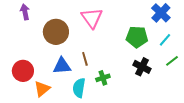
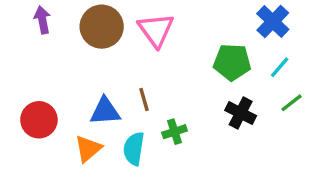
brown circle: (56, 32) -> (102, 27), moved
orange triangle: (42, 89) -> (88, 149), moved

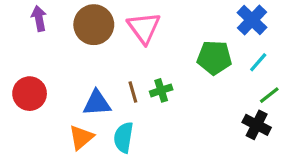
black cross: (241, 113) -> (257, 125), moved
red circle: (39, 120) -> (30, 94), moved
green cross: (175, 132) -> (161, 90), moved

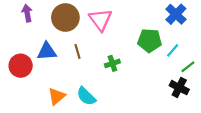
cyan line: (258, 62) -> (173, 50), moved
brown line: (133, 92) -> (77, 51), moved
blue triangle: (97, 103) -> (47, 51), moved
cyan semicircle: (124, 137) -> (86, 96), turned -55

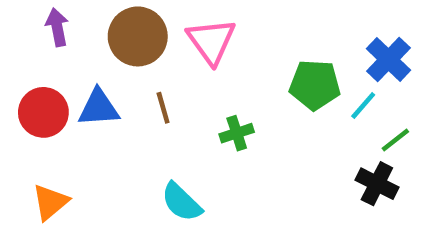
blue cross: (176, 14) -> (388, 59), moved
red circle: (21, 66) -> (43, 112), moved
orange triangle: (57, 96) -> (50, 202), moved

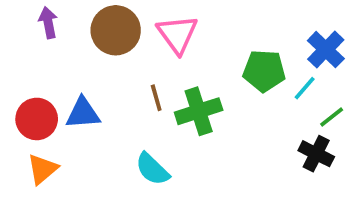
blue triangle: (99, 108) -> (83, 113), moved
brown line: (163, 108) -> (156, 98), moved
red circle: (43, 112) -> (37, 119), moved
green cross: (237, 133) -> (199, 111), size x1.6

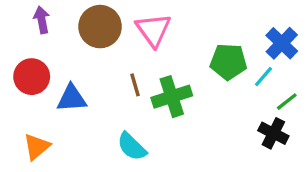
red circle: (37, 119) -> (32, 77), moved

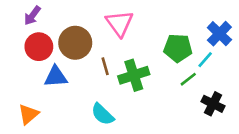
purple arrow: (42, 20) -> (32, 15), turned -132
brown circle: (100, 27) -> (75, 43), moved
red circle: (32, 77) -> (39, 47), moved
green line: (287, 102) -> (188, 79), moved

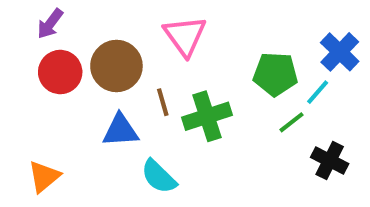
blue triangle: (56, 77) -> (121, 130), moved

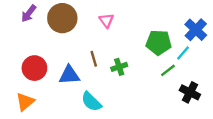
pink triangle: (185, 36) -> (106, 20), size x0.6
brown circle: (116, 66) -> (62, 18), moved
red circle: (60, 72) -> (34, 68), moved
green cross: (207, 116) -> (119, 67), size x0.6

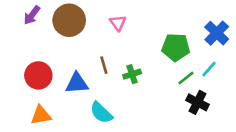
cyan line: (183, 53) -> (209, 69), moved
black cross: (190, 92) -> (197, 102), moved
orange triangle: (25, 102) -> (41, 115), moved, turned 30

